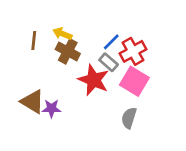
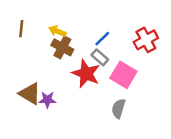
brown line: (34, 41) -> (21, 29), moved
red cross: (133, 51) -> (146, 40), moved

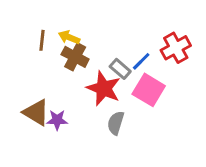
brown line: (21, 29) -> (42, 40), moved
blue line: (102, 39) -> (141, 61), moved
gray semicircle: (118, 108) -> (116, 123), moved

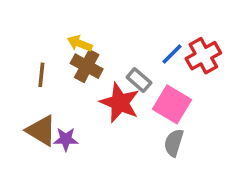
brown line: (42, 40) -> (41, 75), moved
blue line: (141, 61) -> (172, 54), moved
gray semicircle: (116, 123) -> (174, 143), moved

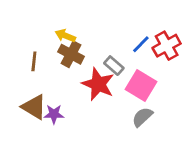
gray semicircle: (174, 143) -> (142, 117), turned 30

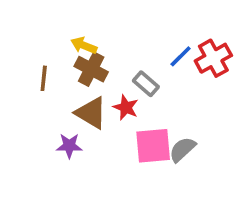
red star: (98, 84) -> (126, 107), size x0.6
pink square: (141, 86) -> (153, 146), moved, turned -36
brown triangle: (34, 107) -> (91, 113), moved

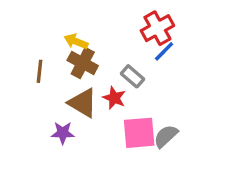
red cross: (213, 58) -> (157, 28), moved

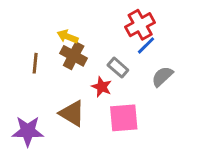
brown triangle: (83, 103) -> (72, 113), moved
purple star: (63, 133) -> (28, 131), moved, size x1.5
gray semicircle: (166, 136) -> (162, 76), moved

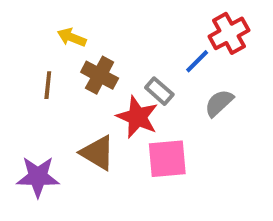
red cross: (140, 25) -> (229, 33), moved
yellow arrow: (68, 37) -> (72, 37), moved
red star: (102, 87) -> (137, 117), size x1.5

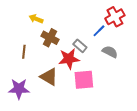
brown line: (48, 85) -> (24, 52), moved
gray semicircle: (219, 103) -> (110, 52), turned 70
red star: (137, 117) -> (69, 59), turned -30

